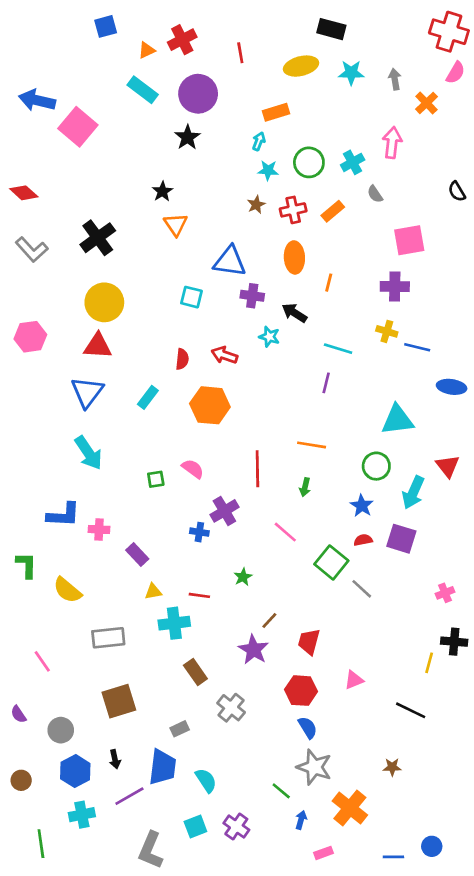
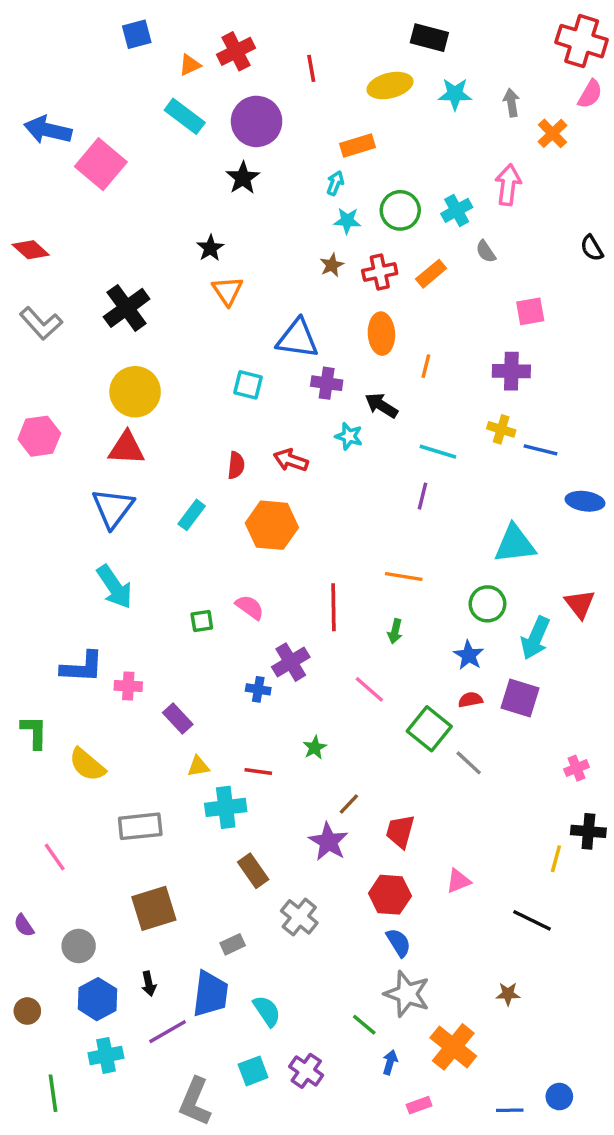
pink square: (409, 240) -> (530, 311), size x0.7

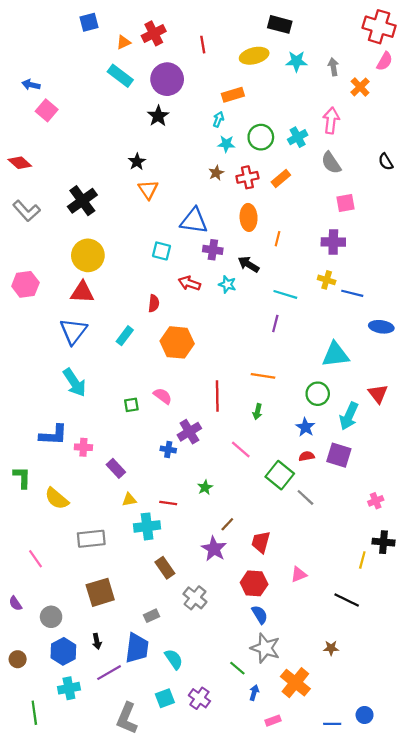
blue arrow: (48, 130) -> (31, 85), size x0.6
pink square: (101, 164) -> (47, 110), moved, size x0.7
gray semicircle: (486, 251) -> (331, 163), moved, size x1.5
red arrow: (291, 460) -> (189, 283), moved

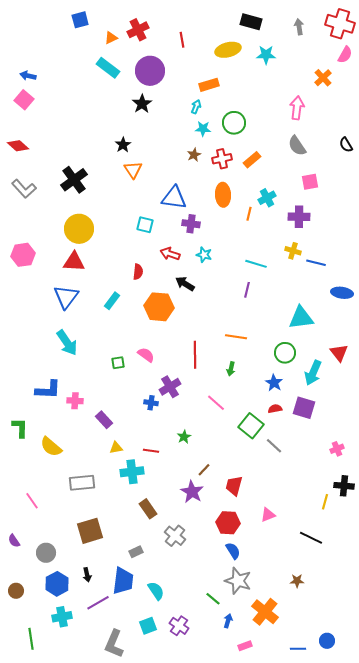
gray arrow: (333, 67) -> (299, 27), moved
pink square: (47, 110) -> (24, 100), moved
cyan cross: (298, 137) -> (267, 198), moved
black arrow: (249, 264) -> (185, 284), moved

